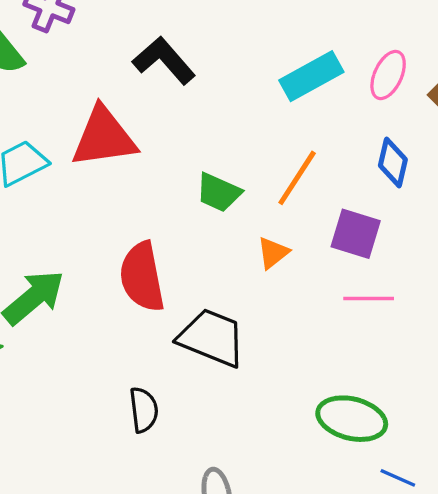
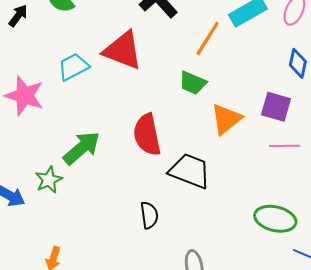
red triangle: (104, 137) -> (123, 50), turned 30
orange line: (297, 178) -> (208, 38), moved
orange triangle: (273, 253) -> (226, 119), size x1.6

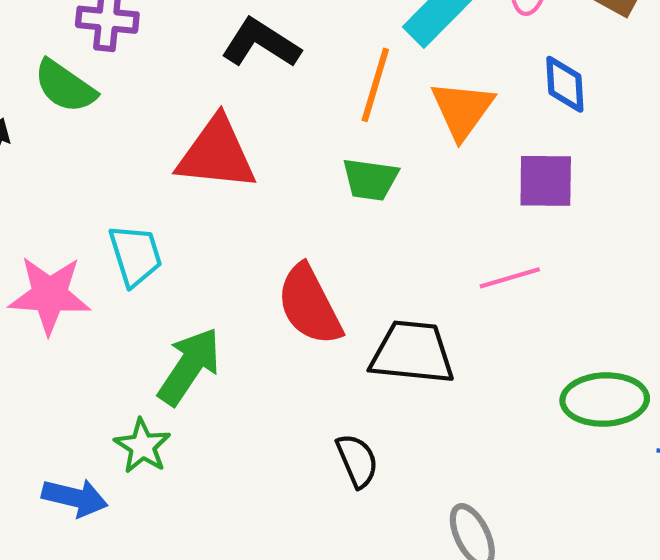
cyan trapezoid: (73, 67) -> (135, 255), moved, turned 116
orange triangle: (226, 119) -> (462, 110), moved
pink line: (284, 146) -> (510, 278), moved

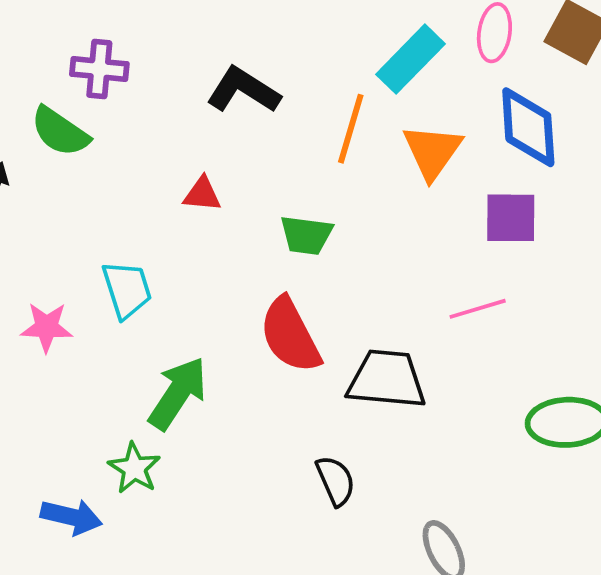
blue diamond: (565, 84) -> (528, 127), size x1.5
red triangle: (217, 154) -> (202, 194), size x0.5
green trapezoid: (370, 179) -> (306, 235), moved
pink star: (49, 295) -> (47, 327), size x0.7

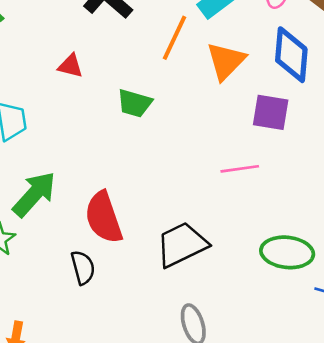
red semicircle: (290, 335) -> (104, 217), moved
black trapezoid: (387, 379) -> (182, 245), moved, turned -40
black semicircle: (336, 481) -> (83, 267), moved

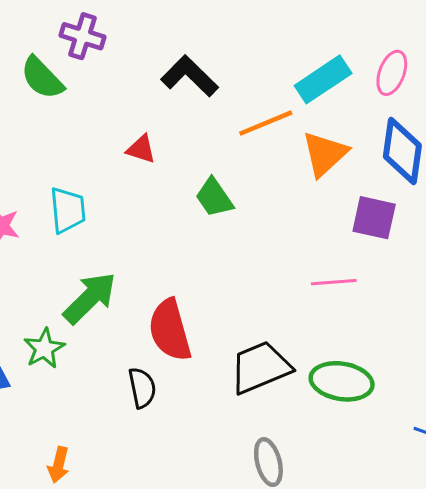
orange line: (174, 38) -> (266, 123), turned 39
green trapezoid: (135, 103) -> (214, 198), turned 36
green ellipse: (287, 252) -> (342, 381), moved

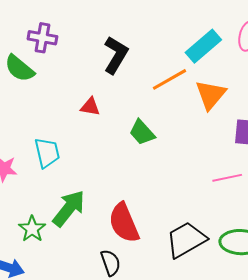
black L-shape: (190, 76) -> (116, 55), turned 84
green star: (44, 348) -> (32, 229), moved

